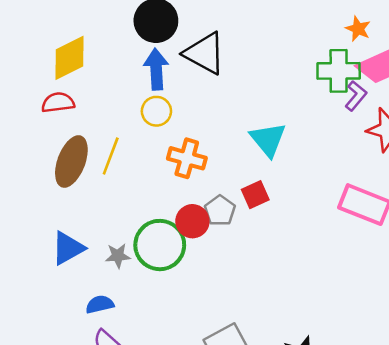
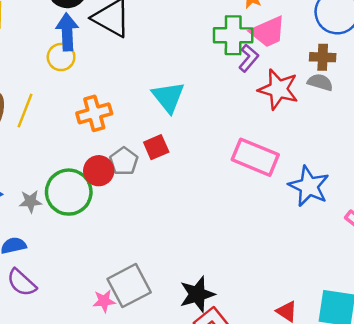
yellow circle: (156, 111) -> (61, 57), moved
orange cross: (187, 158) -> (94, 113), turned -32

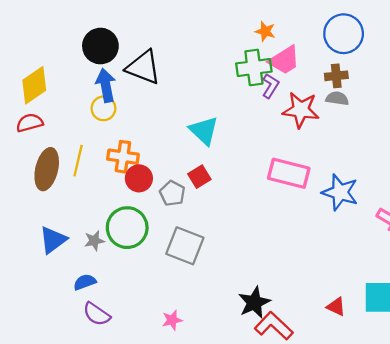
orange cross: (94, 113) -> (123, 157), moved, turned 32
red circle: (99, 171) -> (139, 178), moved
gray square: (129, 286) -> (185, 246), moved, turned -33

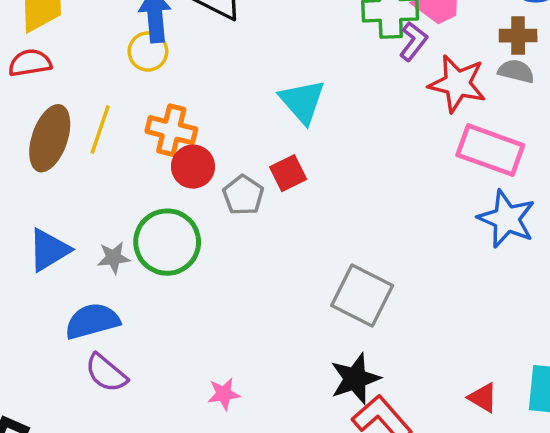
pink rectangle: (289, 173) -> (490, 150), moved
gray square: (185, 246) -> (362, 296), moved
blue semicircle: (85, 282) -> (92, 321), size x1.5

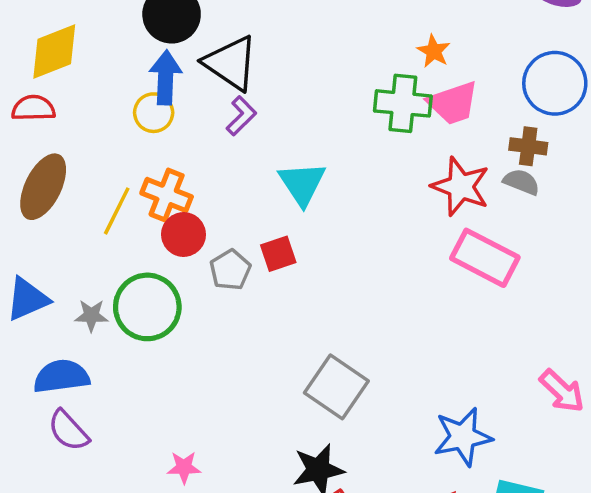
purple L-shape: (413, 41) -> (241, 116), moved
yellow line: (100, 130) -> (117, 211), moved
blue star: (507, 219) -> (463, 437), moved, turned 30

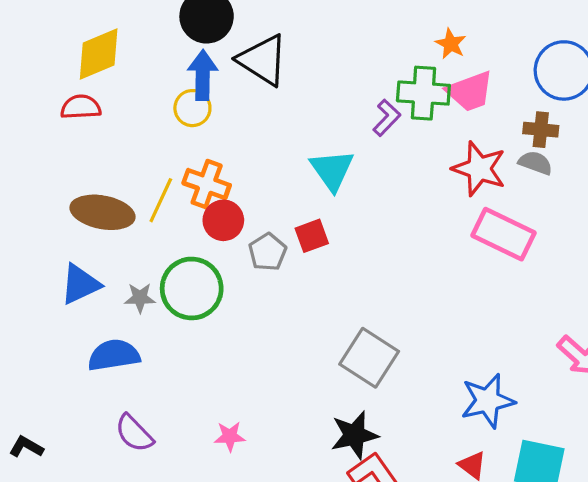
purple L-shape: (241, 116) -> (387, 118), moved
brown ellipse: (43, 187) -> (102, 212), moved, turned 76
purple semicircle: (68, 431) -> (134, 433), moved

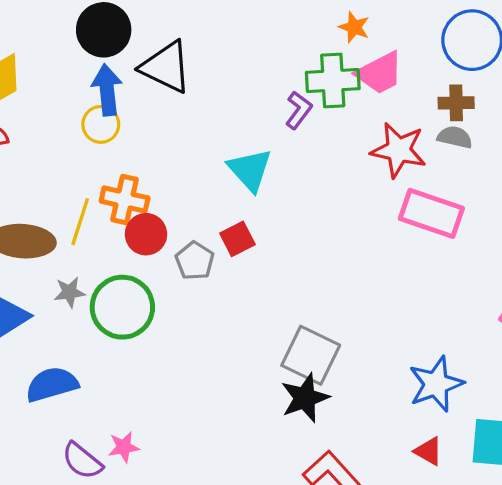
gray star: (140, 298) -> (69, 292), moved
black star: (354, 435) -> (305, 398), moved
pink star: (230, 436) -> (124, 447), moved

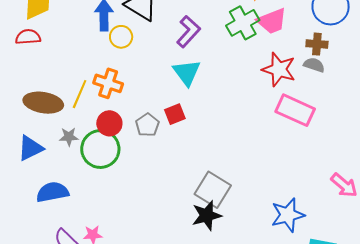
green cross: (333, 80) -> (243, 23), turned -32
purple L-shape: (299, 110) -> (188, 32), moved, size x1.4
yellow circle: (101, 124) -> (121, 37), moved
red circle: (146, 234) -> (109, 123), moved

